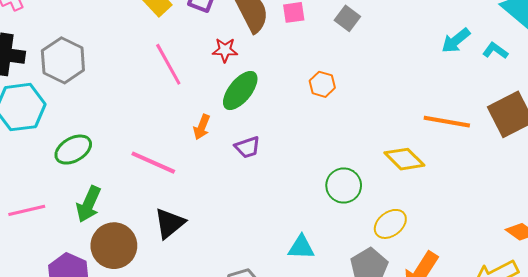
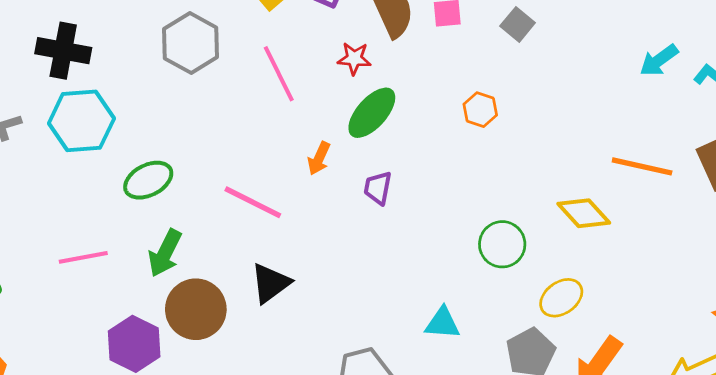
gray hexagon: (63, 60) -> (191, 43), moved
purple trapezoid: (247, 147) -> (378, 188), turned 116

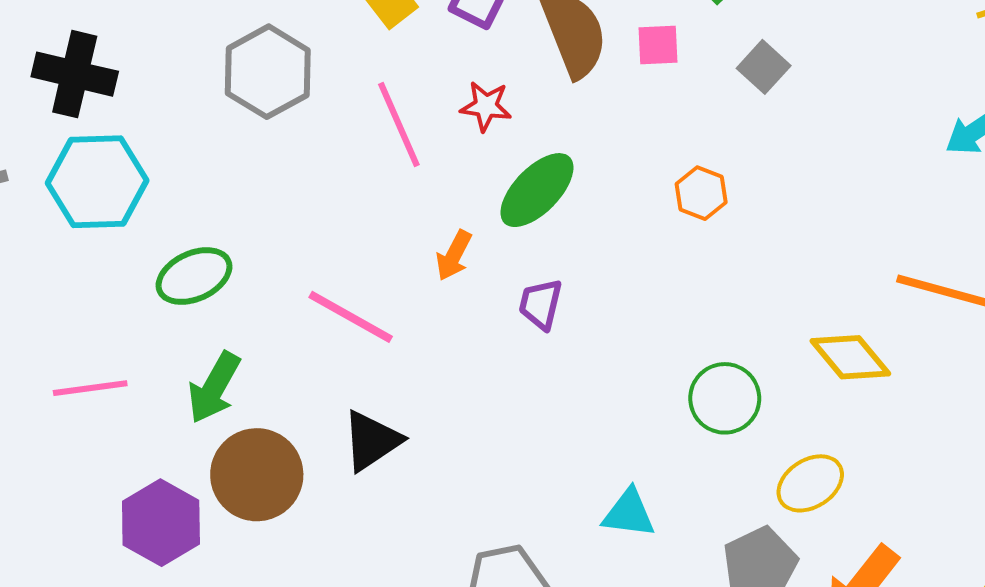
red star: (354, 58) -> (486, 106), moved

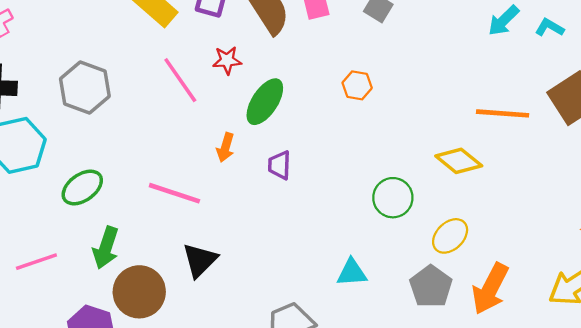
gray hexagon: (268, 72) -> (85, 88), moved

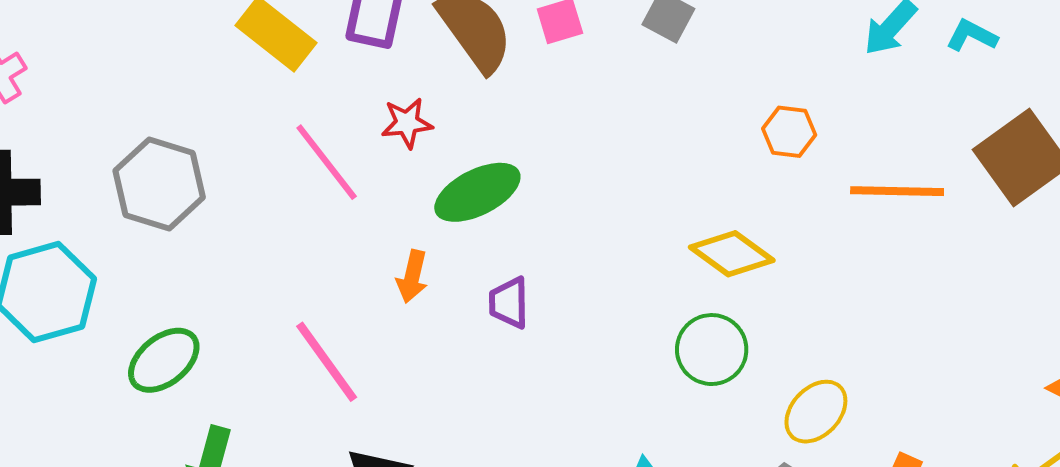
orange hexagon: (357, 85) -> (789, 132), moved
green ellipse: (265, 102) -> (477, 192), turned 33
yellow diamond: (459, 161) -> (732, 254), moved
pink line: (174, 193) -> (327, 362), turned 39

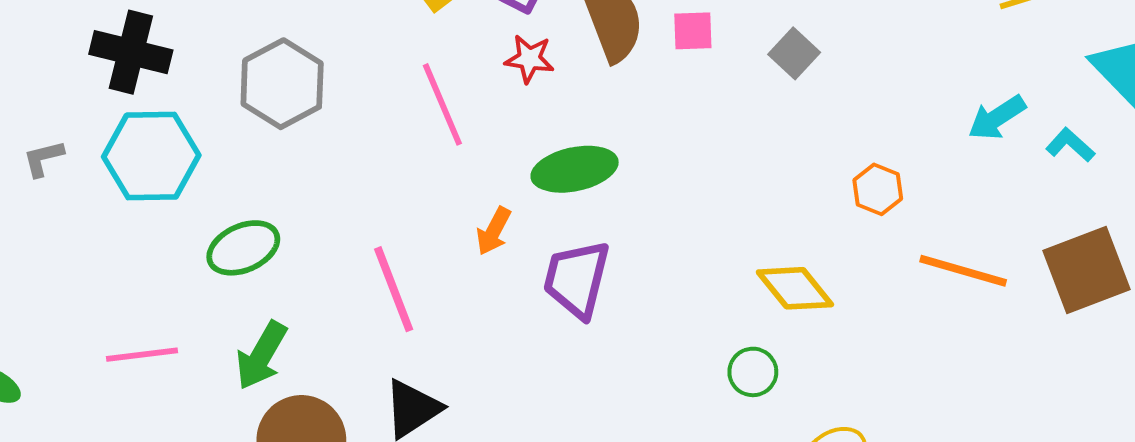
red star: (407, 123) -> (529, 59), moved
purple trapezoid: (509, 303) -> (577, 279), size x1.6
green circle: (712, 350) -> (753, 372), size x0.7

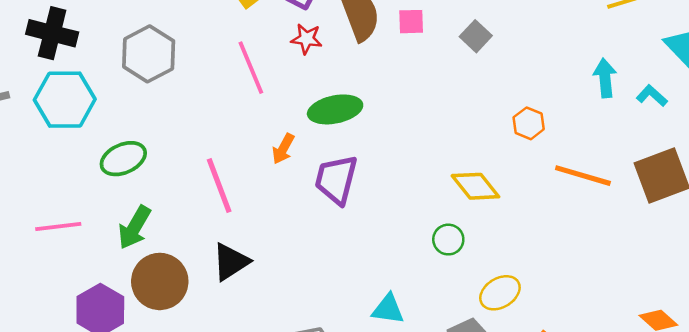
cyan arrow: (997, 118) -> (605, 78), turned 117

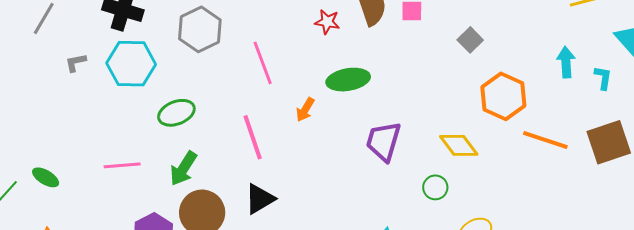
gray square: (476, 36) -> (470, 40), moved
pink line: (251, 68) -> (263, 63), moved
cyan L-shape: (652, 96) -> (603, 78), turned 55
orange hexagon: (529, 123) -> (503, 96), size x1.8
purple trapezoid: (336, 180) -> (383, 141), moved

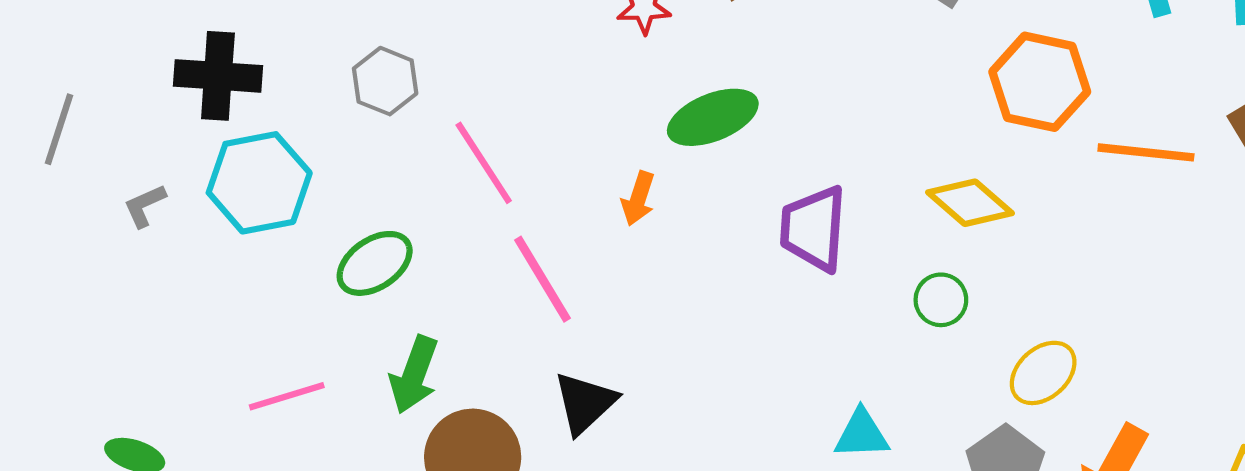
gray hexagon: (200, 29) -> (385, 81), size x0.7
pink line: (263, 63) -> (484, 163), moved

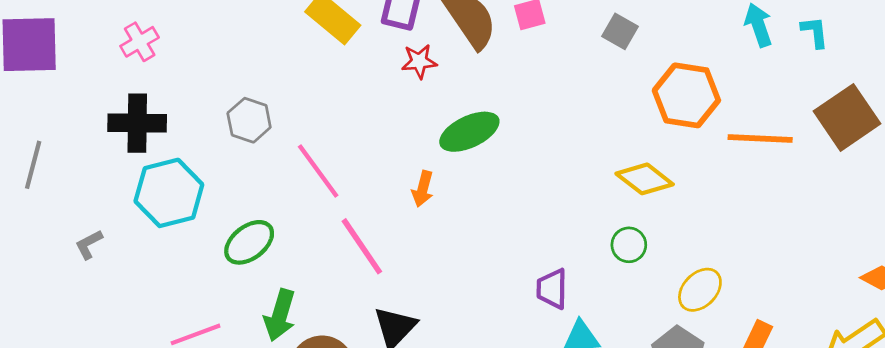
gray L-shape: (145, 206) -> (89, 244), moved
purple trapezoid: (813, 229) -> (552, 289), moved, size x0.7

